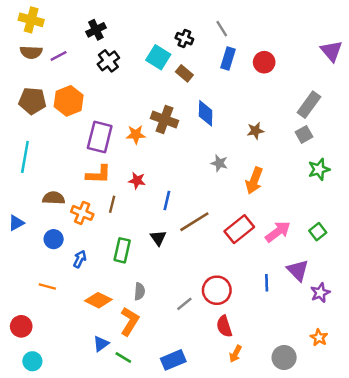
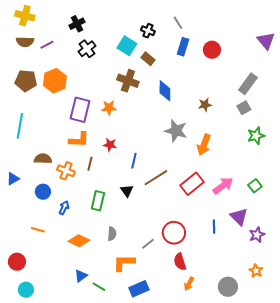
brown cross: (164, 120) -> (128, 81), moved
gray star: (219, 163) -> (176, 131), size x1.6
orange L-shape: (130, 321) -> (124, 263), moved, turned -120

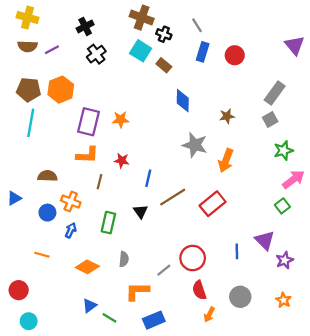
brown cross: (128, 81) -> (142, 18), moved
cyan line: (20, 126) -> (31, 123), moved
orange cross: (66, 171) -> (71, 201), moved
pink arrow: (223, 186) -> (293, 179), moved
gray circle: (228, 287) -> (240, 297), moved

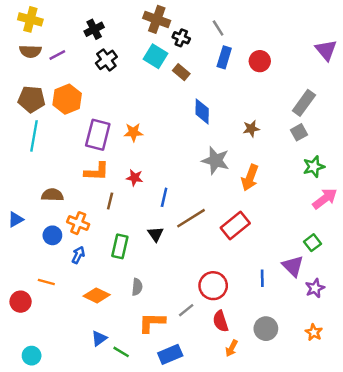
green square: (282, 206) -> (313, 243), moved
gray line: (164, 270) -> (186, 310), moved
red circle: (19, 290) -> (21, 302), moved

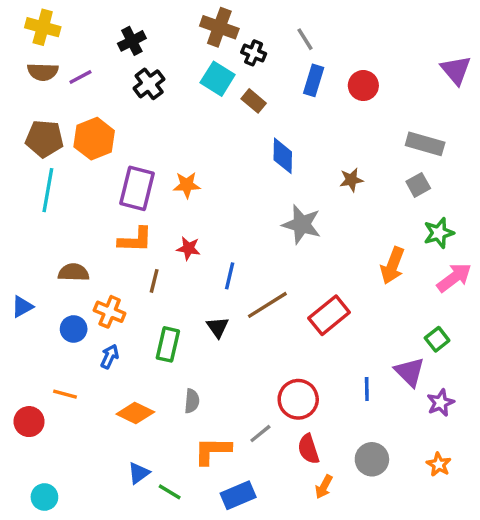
gray rectangle: (304, 103) -> (425, 144), turned 70
orange arrow: (250, 178) -> (392, 266), moved

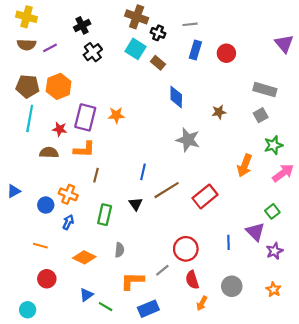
gray line: (305, 39) -> (190, 24), turned -64
red star: (188, 248) -> (60, 129), moved
brown semicircle: (74, 272) -> (49, 153), moved
red circle: (29, 422) -> (47, 279), moved

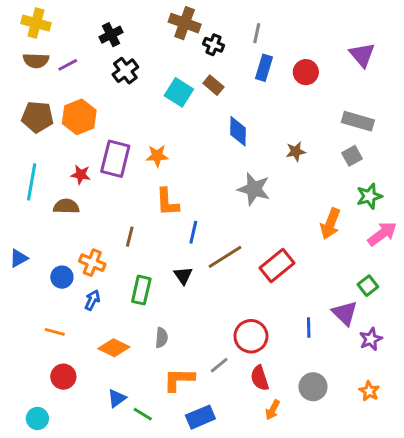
gray line: (190, 24) -> (257, 33), turned -72
purple triangle: (284, 44) -> (362, 55), moved
cyan square: (136, 49) -> (179, 92), moved
cyan line: (30, 118) -> (32, 182), moved
orange L-shape: (84, 149) -> (167, 202), moved, turned 85

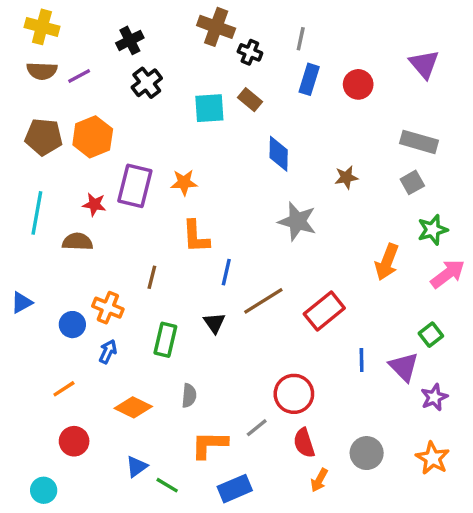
cyan square: (179, 92) -> (209, 108), turned -36
blue line: (309, 328) -> (362, 360), moved
orange line: (55, 332) -> (64, 389), turned -48
orange star: (369, 391) -> (433, 458), size x1.4

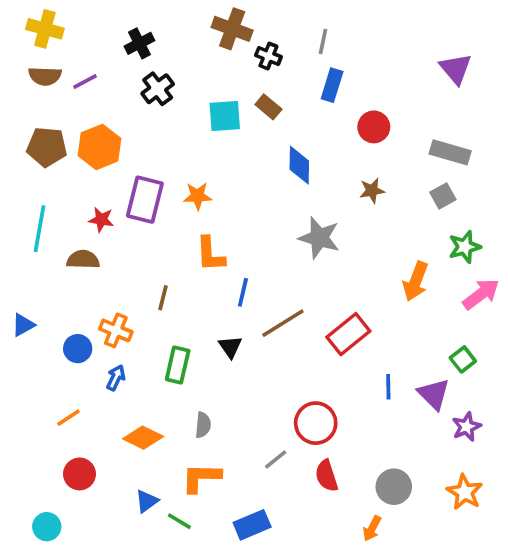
red circle: (358, 84) -> (374, 127), moved
orange L-shape: (209, 445) -> (201, 478), moved
orange arrow: (319, 480) -> (372, 528), moved

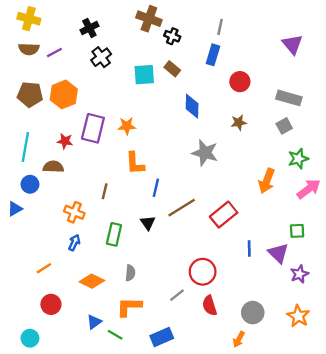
gray line: (323, 42) -> (220, 27), moved
blue circle: (78, 349) -> (30, 184), moved
green square: (463, 359) -> (297, 231), turned 35

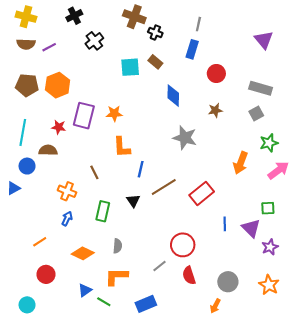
black cross: (89, 28) -> (74, 16), moved
black cross: (101, 57) -> (94, 41), moved
brown line: (105, 191) -> (94, 172), turned -40

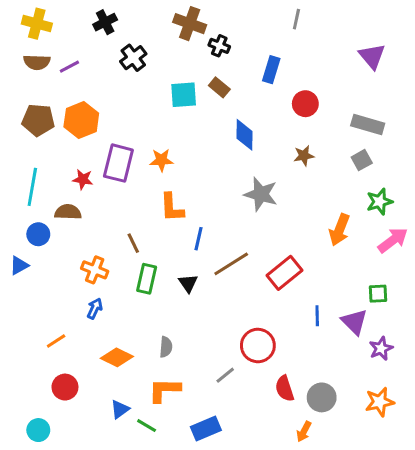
gray line: (198, 24) -> (296, 19), moved
green rectangle: (103, 211) -> (147, 279), moved
red semicircle: (189, 275) -> (285, 389), moved
orange star: (269, 285) -> (379, 402), turned 30

